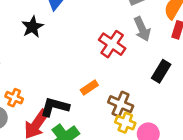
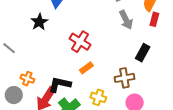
red cross: (112, 44) -> (80, 42), moved
brown cross: (121, 104) -> (124, 78), moved, turned -30
yellow cross: (125, 123) -> (98, 97), moved

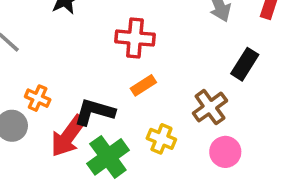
red cross: (80, 42) -> (135, 38), turned -30
brown cross: (124, 78) -> (210, 107), turned -30

